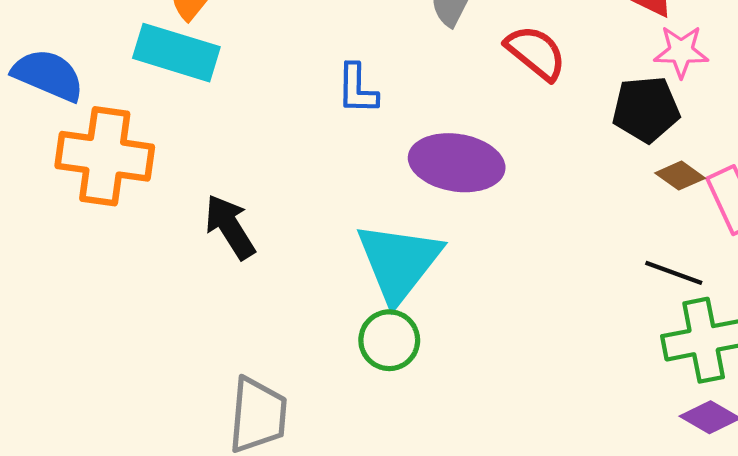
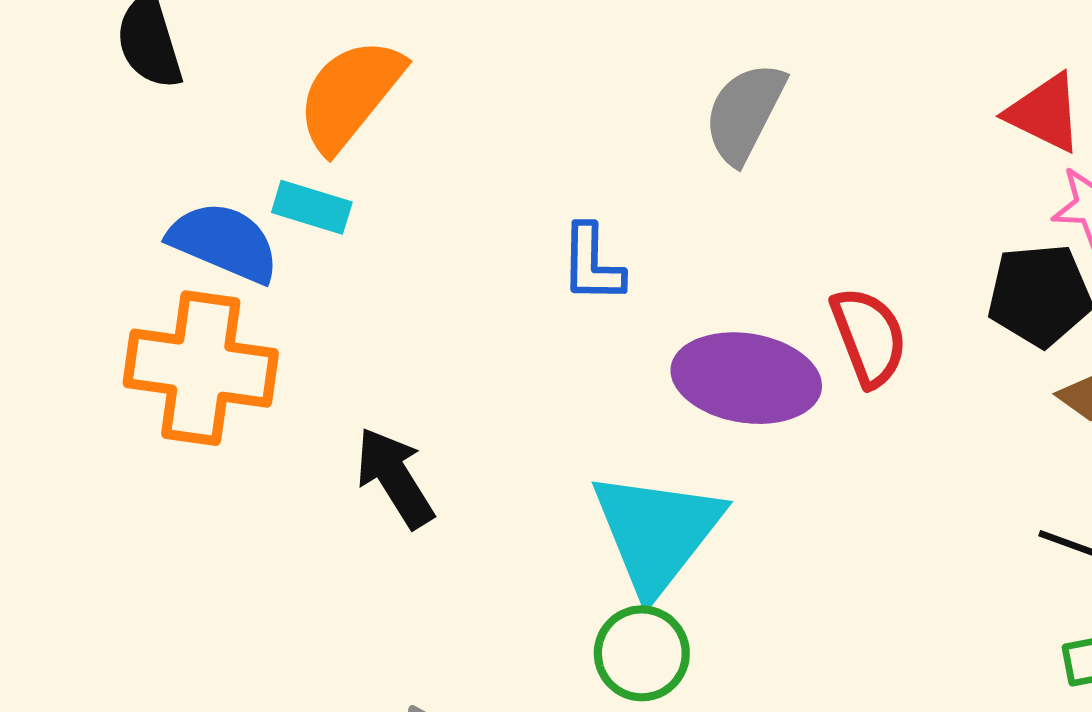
cyan rectangle: (176, 53) -> (312, 207), size x0.6
red semicircle: (536, 53) -> (869, 337), moved, turned 30
blue semicircle: (48, 75) -> (224, 242), moved

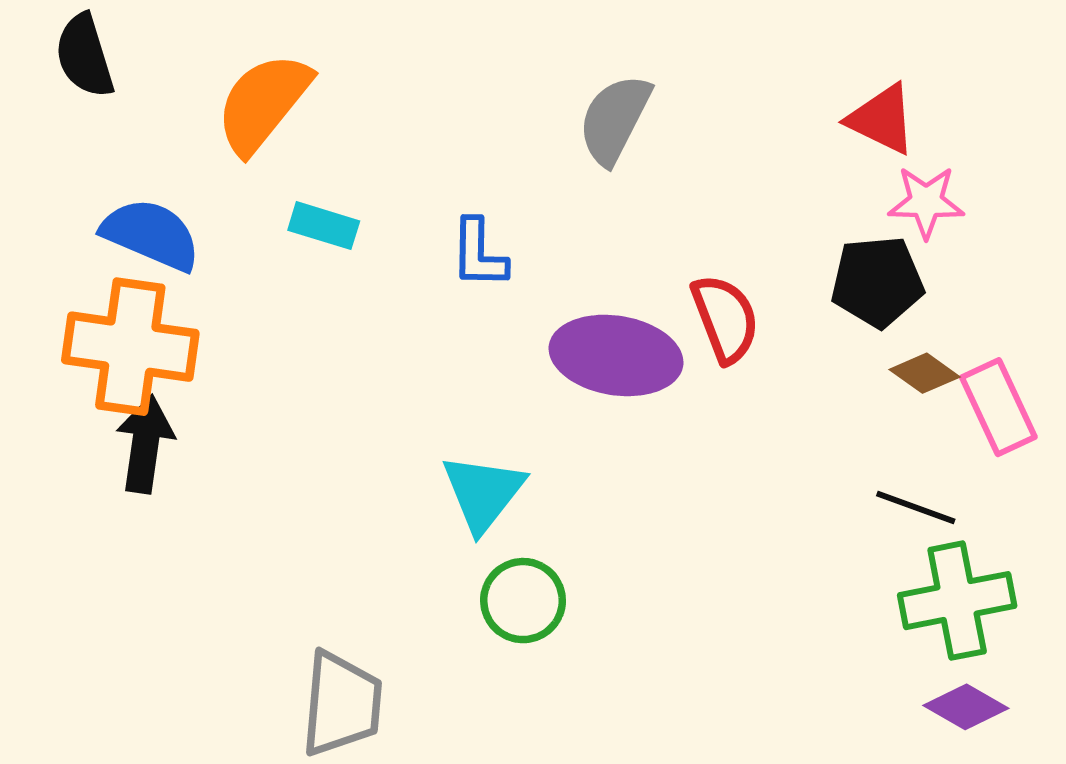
cyan rectangle: (312, 207) -> (324, 226), moved
black arrow: (395, 478) -> (145, 444), moved, turned 40
cyan triangle: (657, 532) -> (483, 493), moved, size x0.7

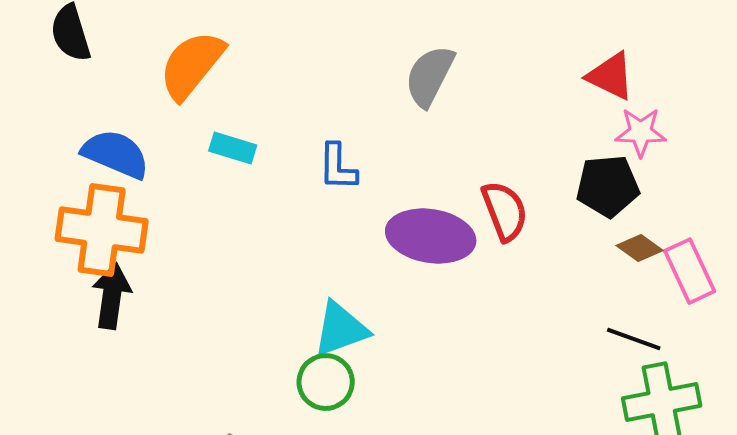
cyan triangle: (483, 493) -> (341, 329), turned 32
green circle: (523, 601) -> (326, 382), moved

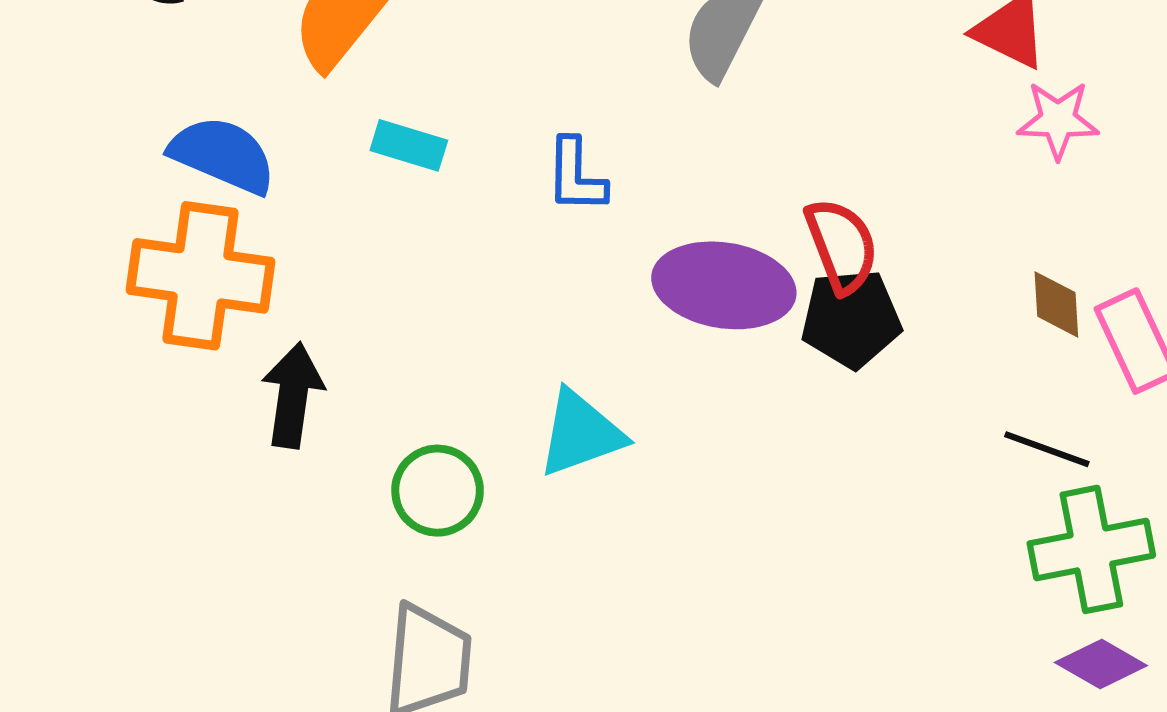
black pentagon: (608, 186) -> (851, 319), moved
brown diamond: (640, 248) -> (1056, 304), turned 51
black arrow: (112, 296) -> (293, 395), moved
green circle: (326, 382) -> (438, 491), moved

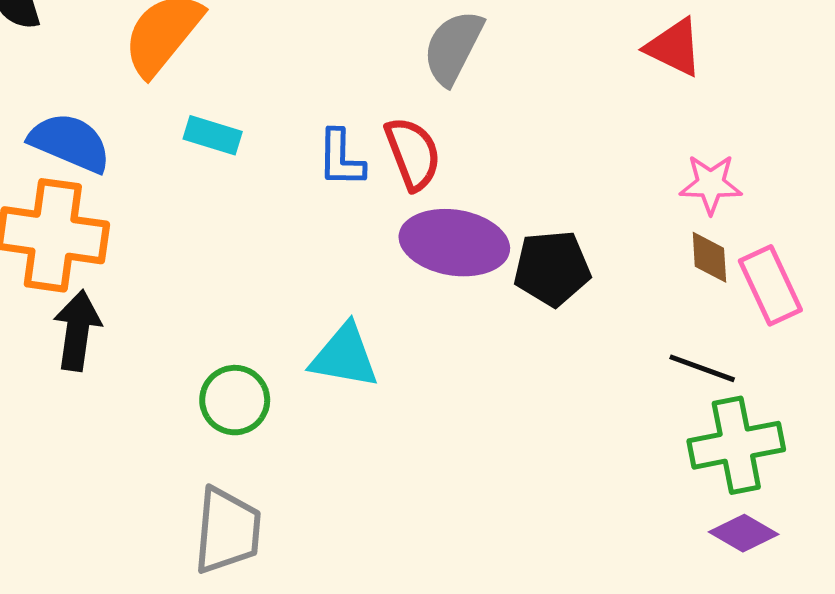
pink star: (1058, 120) -> (711, 184), moved
red semicircle: (842, 246) -> (413, 154), moved
black arrow: (293, 395) -> (77, 330), moved
cyan triangle: (581, 433) -> (345, 356), turned 30

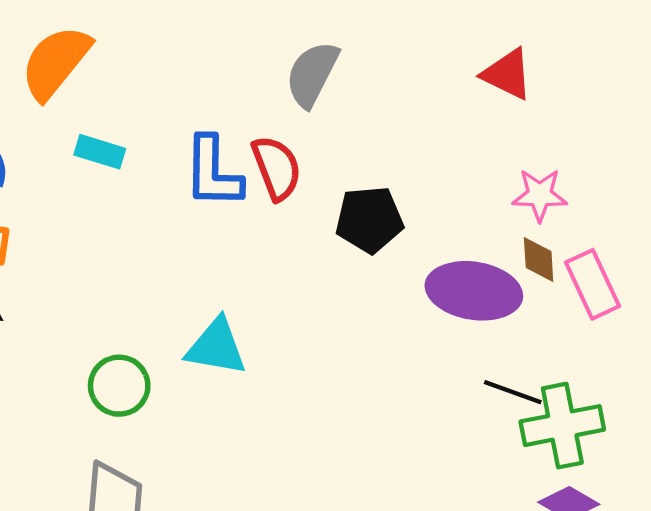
blue L-shape: (341, 158) -> (213, 172), size x1.4
purple ellipse: (454, 243) -> (474, 291), moved
black pentagon: (552, 268) -> (369, 220), moved
black line: (702, 368) -> (513, 392), moved

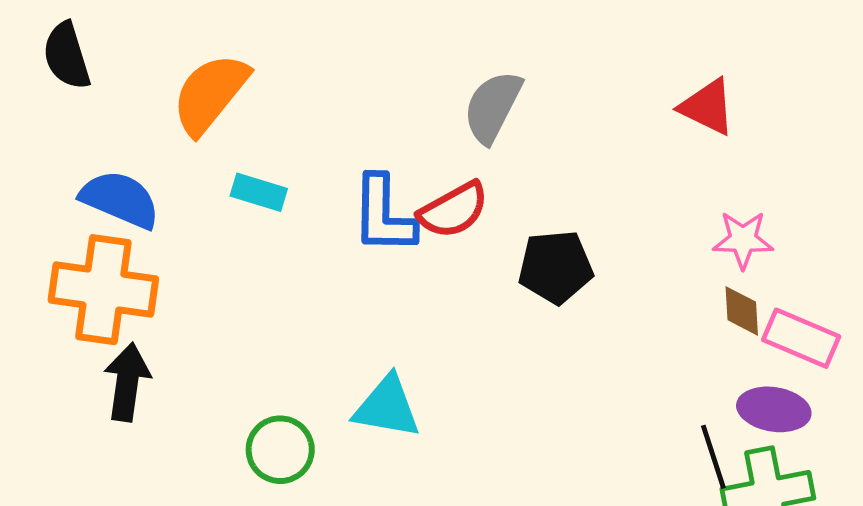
red semicircle: (277, 168) -> (453, 210), turned 82
pink rectangle: (592, 284) -> (801, 338), turned -42
purple ellipse: (474, 291) -> (774, 409), moved, size x0.7
black line: (513, 392) -> (713, 457), turned 52

